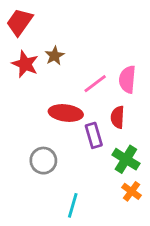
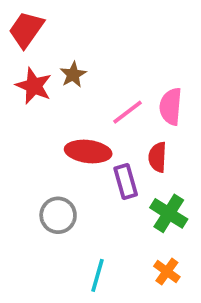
orange cross: (132, 191) -> (167, 272), moved

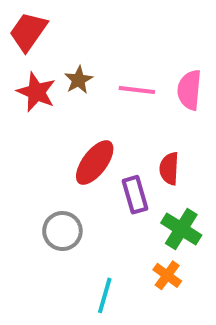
pink semicircle: (171, 106) -> (189, 90), moved
pink line: (127, 112) -> (137, 90), moved, turned 44
red ellipse: (88, 152) -> (95, 162), turned -60
orange cross: (167, 272) -> (167, 275), moved

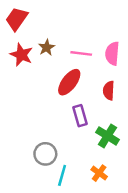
red ellipse: (95, 162) -> (69, 82), moved
red semicircle: (169, 169) -> (109, 91), moved
gray circle: (62, 231) -> (45, 154), moved
orange cross: (167, 275) -> (99, 173), moved

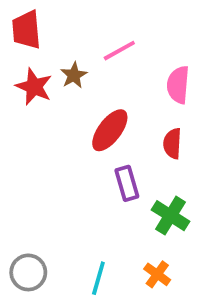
red trapezoid: (17, 19) -> (26, 30), turned -40
pink line: (81, 53) -> (119, 51), moved, turned -36
gray circle: (45, 154) -> (28, 272), moved

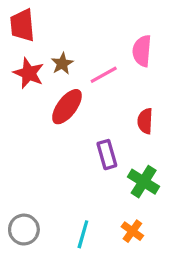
pink line: (119, 51) -> (104, 75), moved
pink semicircle: (178, 85) -> (142, 51), moved
red ellipse: (110, 130) -> (67, 107), moved

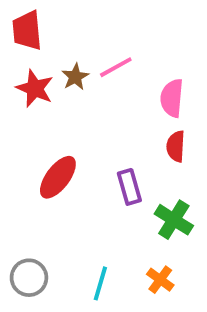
pink semicircle: (142, 51) -> (172, 98), moved
pink line: (104, 75) -> (116, 67), moved
red ellipse: (67, 107) -> (58, 177), moved

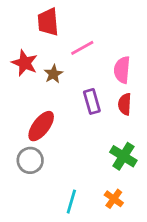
red trapezoid: (27, 30) -> (48, 22), moved
brown star: (75, 77) -> (53, 74), moved
purple rectangle: (129, 187) -> (92, 101), moved
gray circle: (29, 278) -> (30, 160), moved

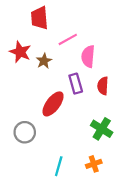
pink semicircle: (122, 70) -> (88, 56), moved
red ellipse: (41, 126) -> (53, 104), moved
orange cross: (114, 199) -> (94, 164), turned 35

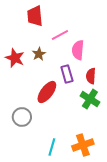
red star: (20, 52) -> (15, 58), moved
green cross: (102, 129) -> (90, 99), moved
orange cross: (94, 164) -> (83, 145), size x1.5

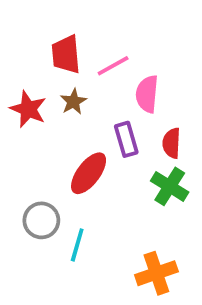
red trapezoid: (35, 16) -> (66, 54), moved
cyan line: (52, 147) -> (77, 245), moved

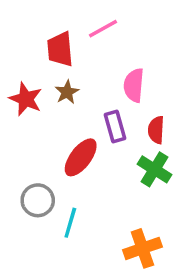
pink line: (113, 66) -> (103, 29), moved

